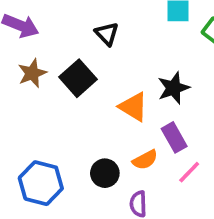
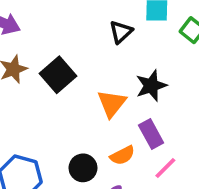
black triangle: (107, 34) -> (121, 32), moved, turned 30
orange triangle: (133, 107) -> (112, 103), turned 36

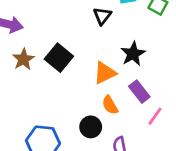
orange triangle: (112, 103) -> (105, 73), turned 35
orange semicircle: (122, 155) -> (110, 105), moved, turned 96

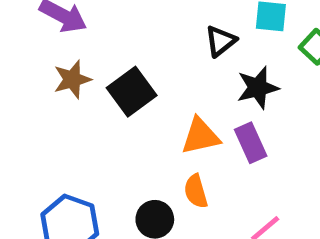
black star: (133, 54) -> (258, 88), moved
purple rectangle: (139, 92) -> (251, 143), moved

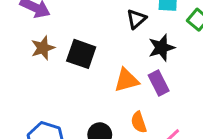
black square: (132, 92) -> (81, 54), turned -32
orange semicircle: (196, 191) -> (139, 122), moved

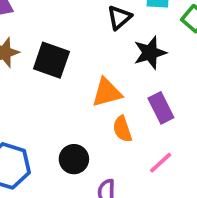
purple rectangle: (159, 83) -> (161, 108), moved
orange semicircle: (139, 122) -> (122, 129), moved

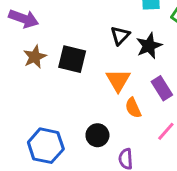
black triangle: (119, 17) -> (120, 35), moved
orange triangle: (107, 93) -> (118, 80), turned -40

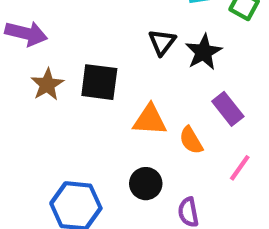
orange triangle: (118, 80) -> (150, 120), moved, turned -50

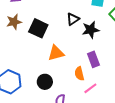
orange triangle: (150, 120) -> (56, 53), turned -36
orange semicircle: (191, 140) -> (79, 74), moved

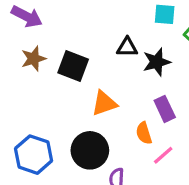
black triangle: (73, 19) -> (127, 47), turned 40
black circle: (45, 82) -> (90, 150), size x1.5

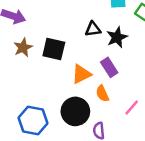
purple rectangle: (165, 109) -> (109, 67), moved
orange semicircle: (144, 133) -> (102, 94), moved

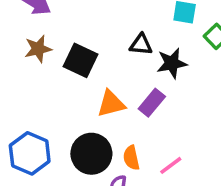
purple rectangle: (109, 67) -> (152, 103), turned 60
orange semicircle: (102, 94) -> (131, 158), moved

